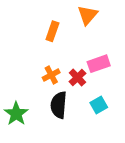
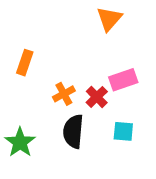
orange rectangle: (52, 31) -> (25, 63), moved
cyan square: (99, 105) -> (123, 131), turned 35

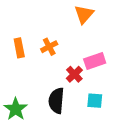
orange rectangle: (25, 63) -> (19, 48), turned -30
orange cross: (64, 94) -> (49, 47), moved

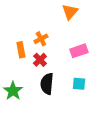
orange rectangle: (19, 48) -> (21, 50), moved
red cross: (74, 74) -> (40, 60), moved

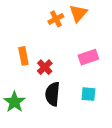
orange cross: (41, 39) -> (56, 19), moved

